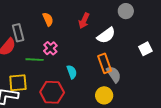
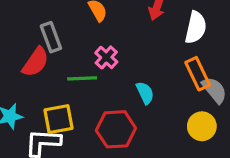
white semicircle: (106, 35) -> (196, 27), turned -36

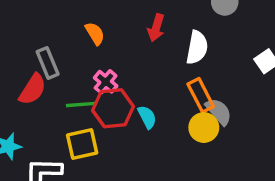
yellow square: (58, 119) -> (82, 144), moved
yellow circle: (202, 126) -> (204, 128), moved
red hexagon: (116, 129) -> (113, 108), moved

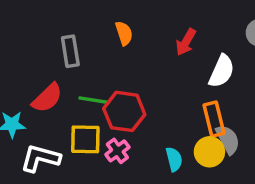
pink cross: (106, 82) -> (117, 151), moved
red semicircle: (33, 89) -> (47, 98), moved
cyan semicircle: (147, 117) -> (174, 159), moved

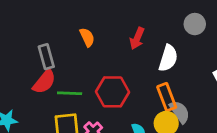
red semicircle: (47, 98) -> (44, 82), moved
red hexagon: (124, 111) -> (113, 92), moved

